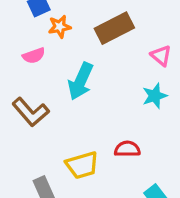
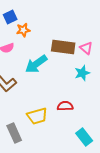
brown rectangle: (114, 28) -> (63, 47), moved, turned 35
cyan arrow: (81, 81) -> (36, 64), turned 30

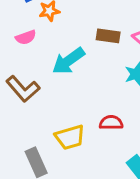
brown rectangle: (63, 47) -> (108, 36), size x0.7

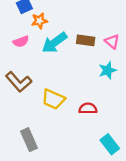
cyan arrow: (68, 61) -> (54, 43), moved
yellow trapezoid: (70, 137) -> (53, 99), moved, turned 40

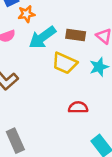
yellow trapezoid: (53, 99) -> (65, 63), moved

